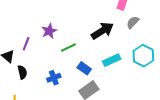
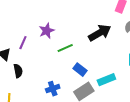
cyan rectangle: (112, 60) -> (106, 80), moved
blue cross: (54, 78) -> (53, 89), moved

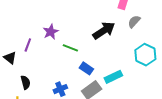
green line: (65, 48) -> (70, 48), turned 49
black semicircle: (18, 71) -> (26, 82), moved

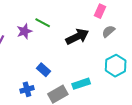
green line: (70, 48) -> (43, 23), moved
blue rectangle: (86, 68) -> (43, 70), moved

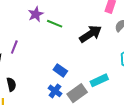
purple star: (24, 31) -> (36, 14), moved
blue cross: (27, 89) -> (55, 91), moved, turned -32

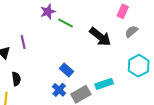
black arrow: (90, 34) -> (100, 37), turned 65
purple line: (14, 47) -> (23, 42), turned -40

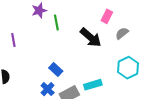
pink rectangle: (123, 11) -> (107, 16), moved
green line: (66, 23) -> (56, 22), turned 49

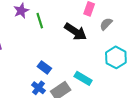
cyan rectangle: (93, 85) -> (83, 78), turned 54

